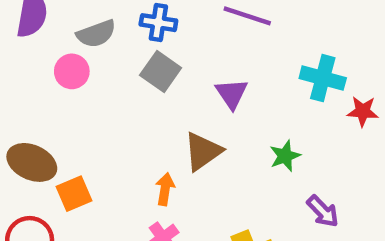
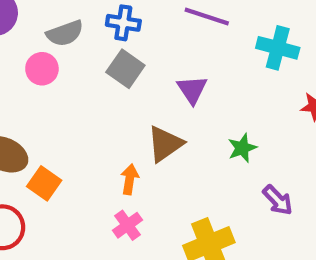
cyan cross: (323, 78) -> (278, 48), moved
orange square: (74, 194) -> (44, 183), turned -32

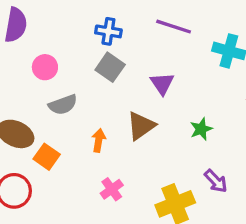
gray semicircle: (65, 33) -> (63, 105), moved
orange arrow: (130, 179) -> (99, 140), moved
purple arrow: (278, 200) -> (216, 181), moved

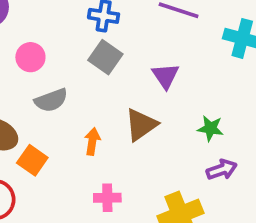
green star: (201, 129) -> (210, 128), turned 30
purple arrow: (216, 181) -> (222, 170), moved, turned -65
pink cross: (112, 189) -> (107, 198), turned 35

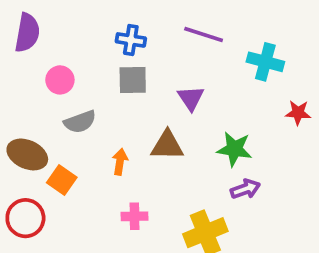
gray square: (105, 57) -> (133, 80), turned -36
brown triangle: (141, 125) -> (167, 145), turned 36
green star: (210, 128) -> (234, 149), size x1.4

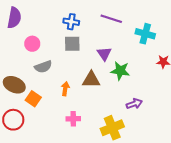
green star: (234, 149) -> (120, 71), moved

